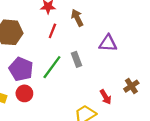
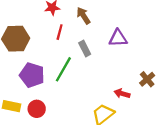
gray rectangle: (76, 59) -> (85, 48), moved
red circle: (24, 93) -> (37, 109), moved
red arrow: (106, 97) -> (122, 94), turned 144

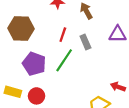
red line: (60, 32) -> (63, 35), moved

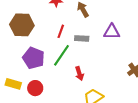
gray rectangle: (85, 42) -> (82, 38), turned -64
red arrow: (118, 87) -> (79, 73), moved, turned -128

